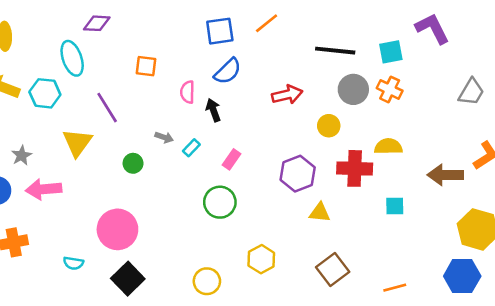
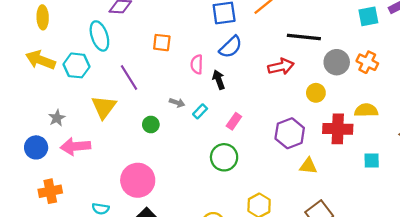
black line: (335, 51) -> (304, 37), moved
cyan square: (391, 52) -> (368, 16), moved

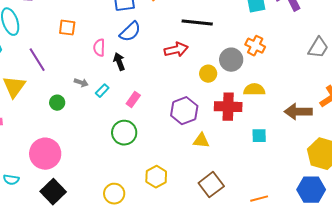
gray circle: (337, 62) -> (231, 60), moved

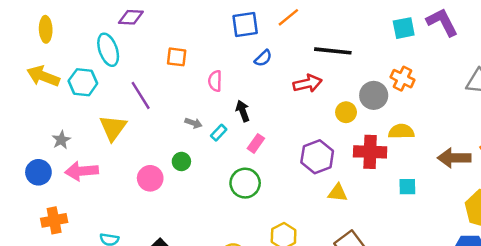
blue semicircle: (130, 32) -> (263, 58), moved, size x0.7
black arrow: (119, 62) -> (243, 111), moved
green circle: (57, 103) -> (181, 161), moved
pink circle: (45, 154) -> (150, 178), moved, size x0.7

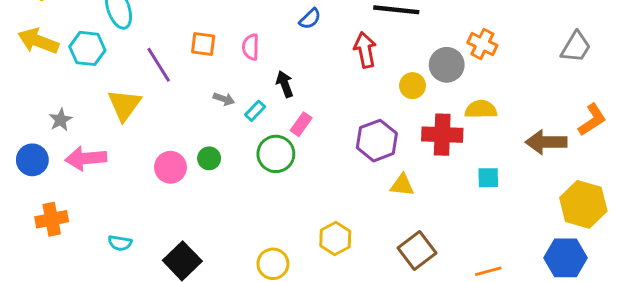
orange square: (177, 57) -> (203, 44), moved
red arrow: (308, 83) -> (365, 50), turned -88
green circle: (181, 161) -> (209, 158), moved
green circle: (245, 183) -> (276, 154), moved

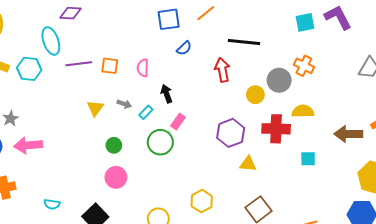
purple line: (159, 65) -> (79, 64), moved, turned -65
yellow triangle: (124, 105) -> (95, 108), moved, size x0.7
pink circle: (170, 167) -> (116, 177), moved

